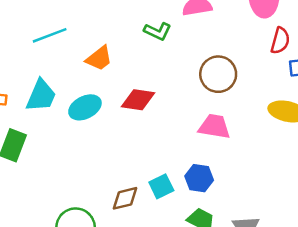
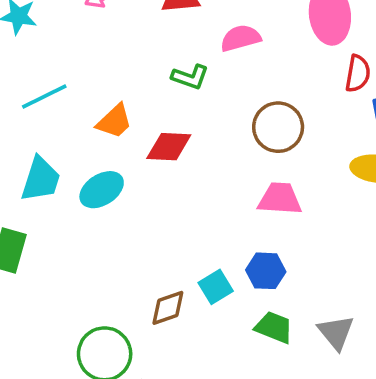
red diamond: (138, 100) -> (169, 147), moved

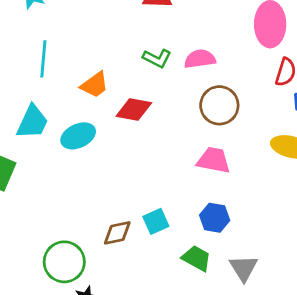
pink semicircle: (241, 38) -> (200, 59), moved
cyan line: (44, 96) -> (43, 59), turned -66
blue hexagon: (266, 271) -> (215, 218), moved

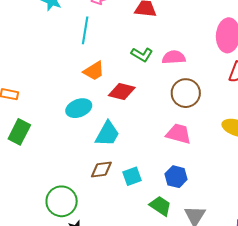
cyan line: (43, 59) -> (85, 30), moved
cyan trapezoid: (32, 122) -> (107, 134), moved
brown diamond: (117, 233) -> (101, 169), moved

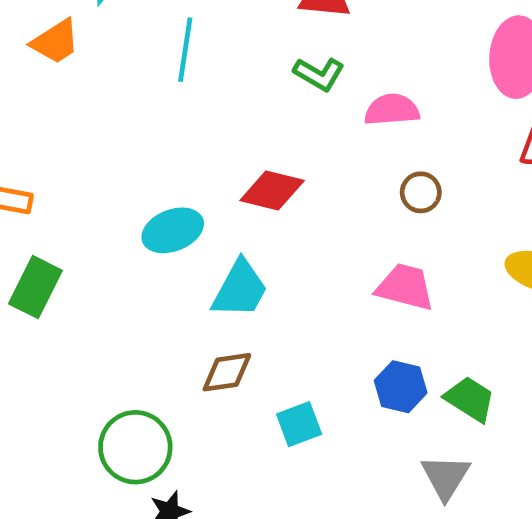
green L-shape: (142, 55) -> (319, 74), moved
orange trapezoid: (94, 71) -> (55, 42), moved
brown circle: (186, 93) -> (421, 192), size x0.6
cyan square: (132, 176) -> (299, 424), moved
green trapezoid: (160, 206) -> (470, 399), moved

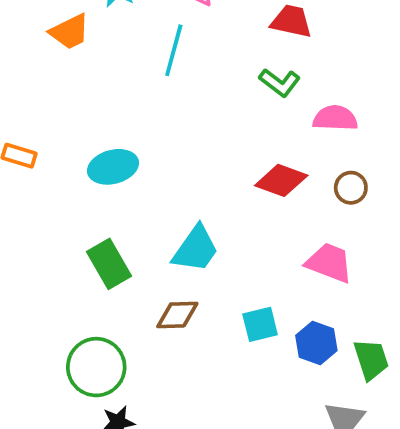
red diamond: (272, 191) -> (281, 180), moved
cyan ellipse: (173, 230) -> (113, 167), moved
green rectangle: (35, 287) -> (109, 264), moved, turned -63
green trapezoid: (470, 399) -> (371, 359), turned 33
cyan square: (299, 424) -> (260, 324), moved

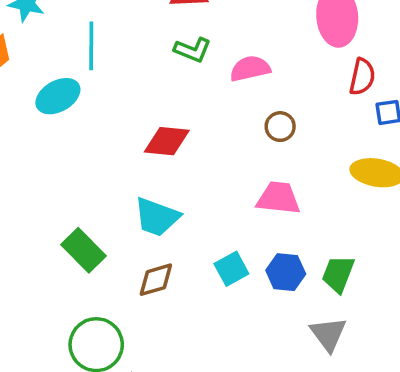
cyan ellipse: (113, 167) -> (58, 96), moved
red diamond: (281, 180) -> (167, 141), moved
cyan trapezoid: (196, 249) -> (157, 217), turned 90
green trapezoid: (371, 359) -> (338, 274), turned -126

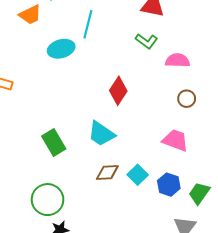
red diamond: (167, 141) -> (118, 91), turned -76
cyan square: (231, 269) -> (138, 175), turned -30
brown diamond: (156, 280) -> (107, 172), moved

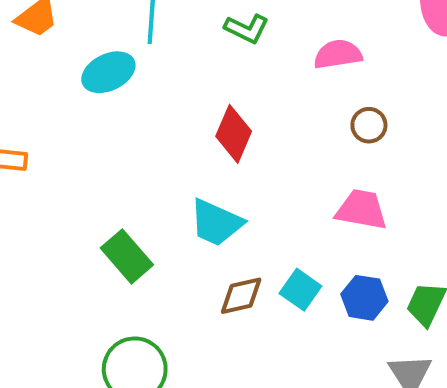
green L-shape: (147, 41) -> (247, 29), moved

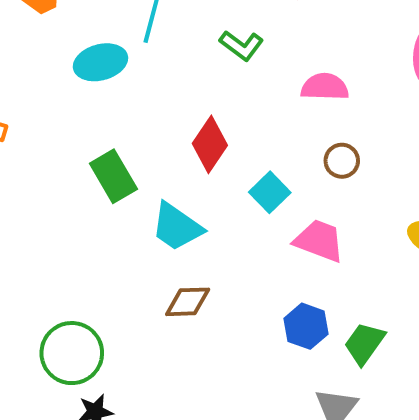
green rectangle: (127, 256) -> (113, 176), moved
cyan square: (300, 290) -> (270, 192), moved

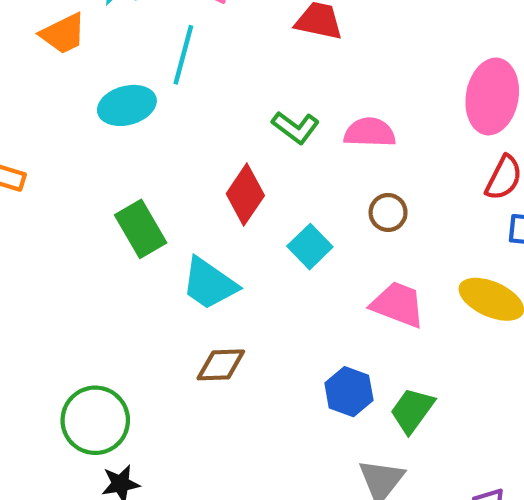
green L-shape: (242, 45) -> (295, 127), moved
pink trapezoid: (319, 241) -> (398, 304), moved

